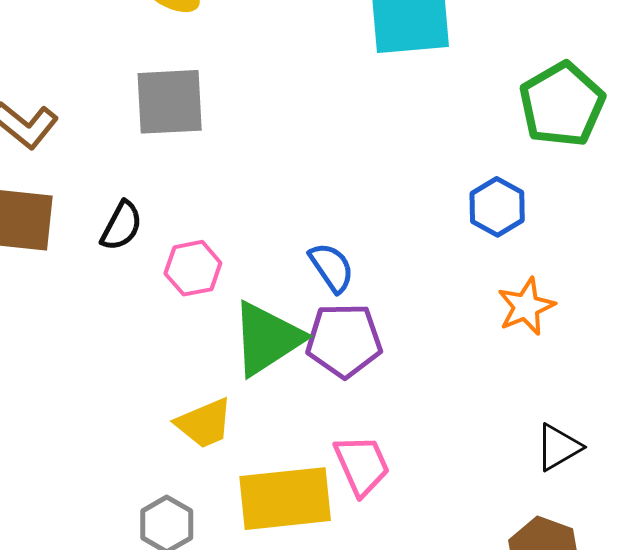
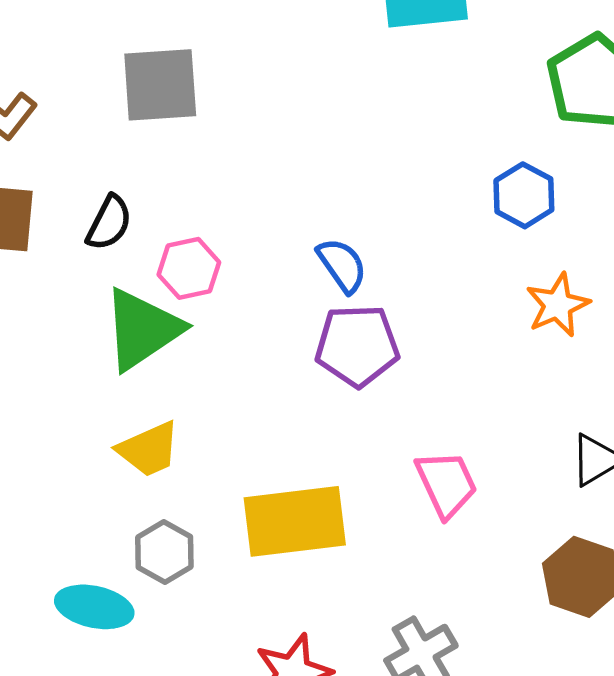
green triangle: (267, 338) -> (142, 329), moved
yellow trapezoid: (204, 423) -> (149, 449), moved
pink trapezoid: (362, 465) -> (446, 484), moved

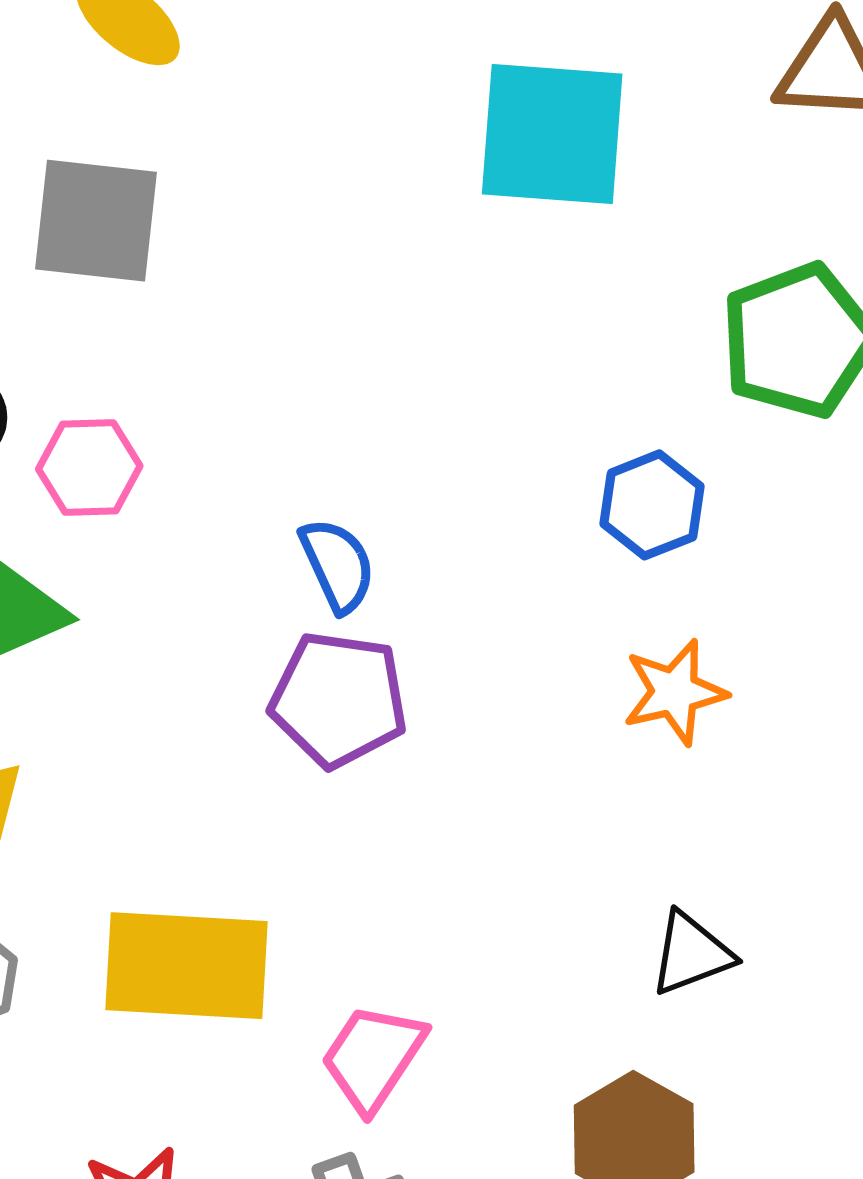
pink hexagon: (189, 268) -> (89, 468), moved
pink trapezoid: (446, 484) -> (373, 1057), moved, turned -132

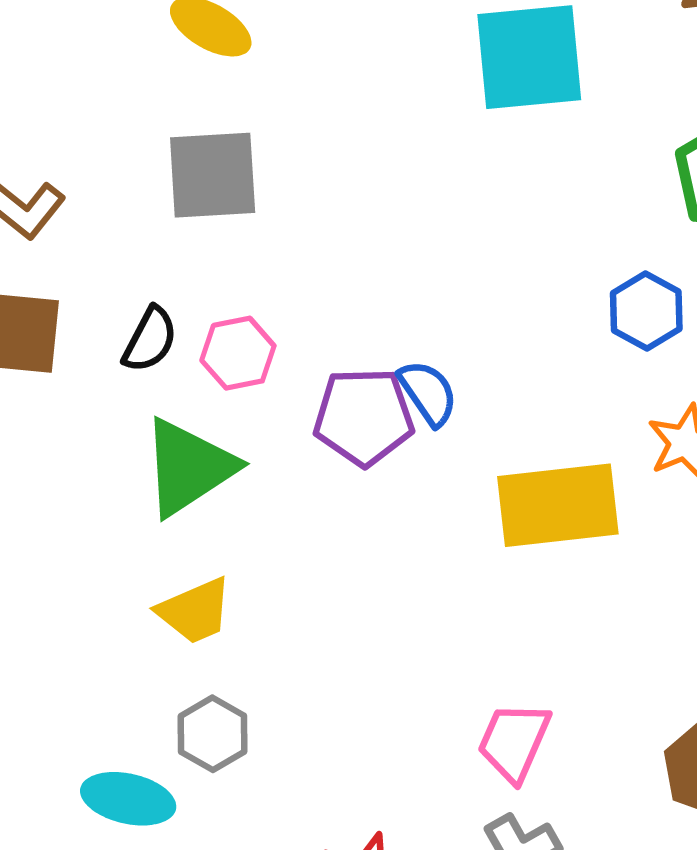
purple pentagon: (339, 699) -> (364, 417), moved
yellow rectangle: (186, 966) -> (558, 505), moved

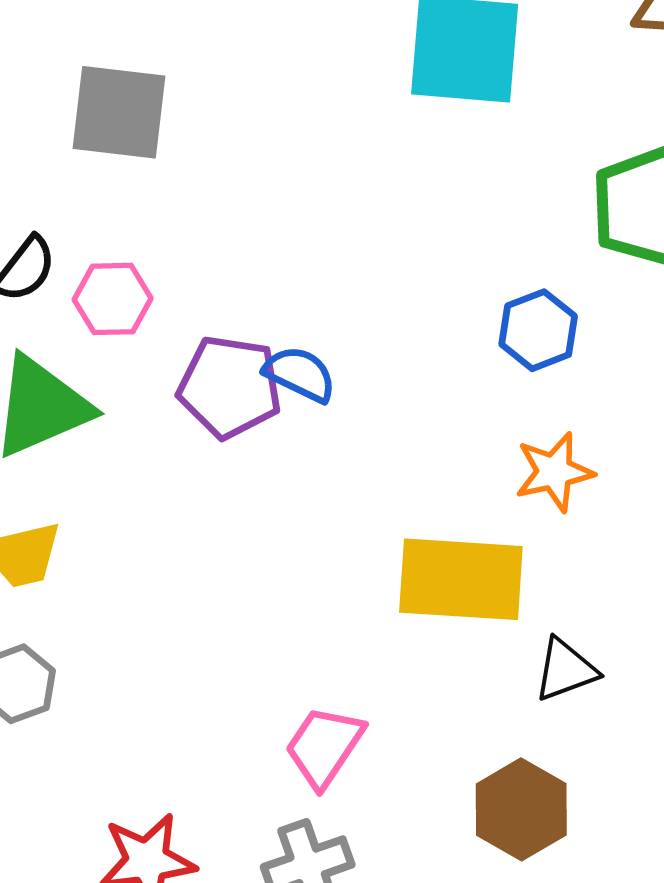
blue semicircle: (428, 393) -> (300, 374), turned -40
yellow rectangle: (558, 505) -> (461, 579), moved

